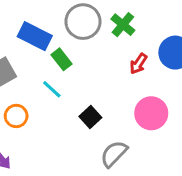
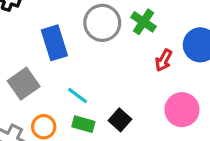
blue rectangle: (35, 36) -> (54, 43), turned 52
green rectangle: (62, 59) -> (83, 124), moved, turned -30

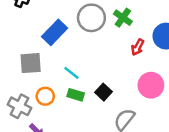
blue rectangle: (54, 43) -> (55, 32), turned 60
gray square: (24, 84) -> (31, 63), turned 30

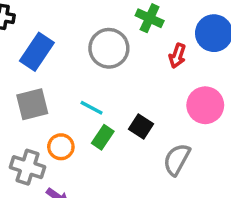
gray circle: (91, 18) -> (109, 48), moved
blue rectangle: (55, 32) -> (37, 52), moved
green rectangle: (76, 95) -> (103, 137), turned -63

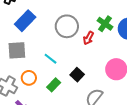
green cross: (150, 18) -> (105, 24), moved
red arrow: (177, 56) -> (88, 38), moved
green rectangle: (103, 137) -> (54, 85), moved

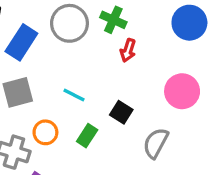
green cross: (105, 24) -> (113, 20), moved
gray circle: (67, 26) -> (69, 23), moved

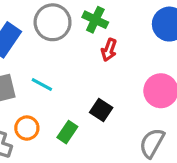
cyan line: (74, 95) -> (42, 84), moved
gray semicircle: (156, 143) -> (152, 143), moved

